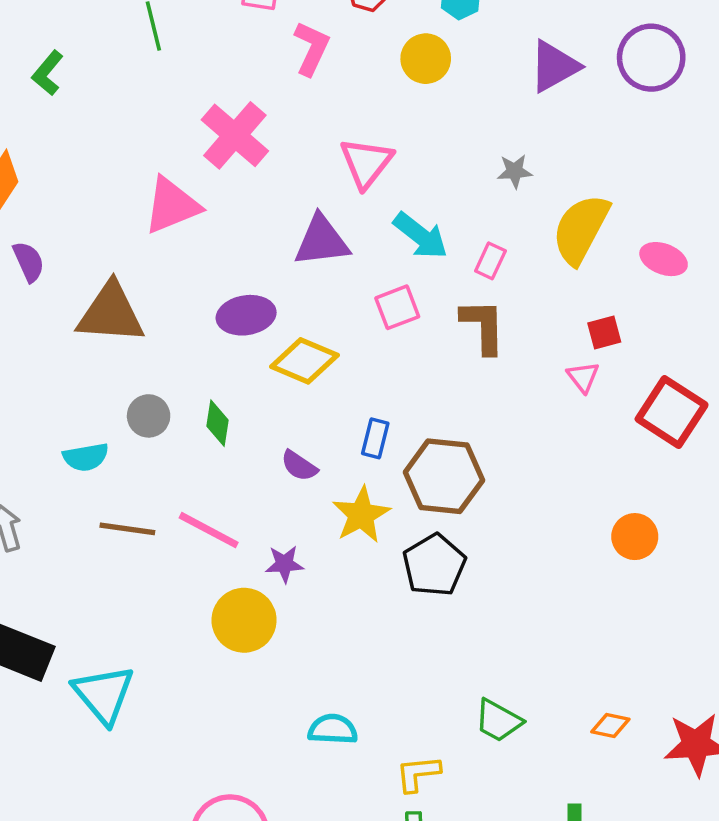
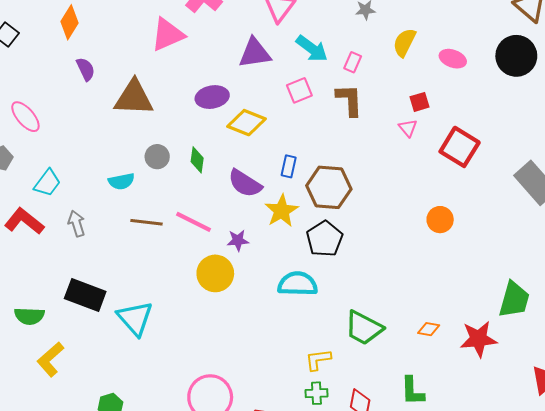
yellow semicircle: (581, 229) -> (404, 42), size x0.7
purple semicircle: (299, 466) -> (245, 183), size x1.6
green trapezoid: (498, 721) -> (364, 328), size x1.4
cyan semicircle: (333, 729) -> (298, 284), moved, size x1.4

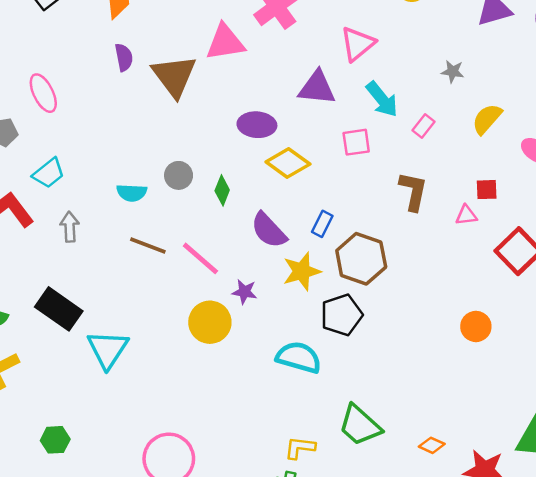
brown triangle: (134, 98) -> (174, 76), moved, turned 36
brown L-shape: (349, 100) -> (413, 191), moved
pink triangle: (408, 128) -> (466, 215), turned 48

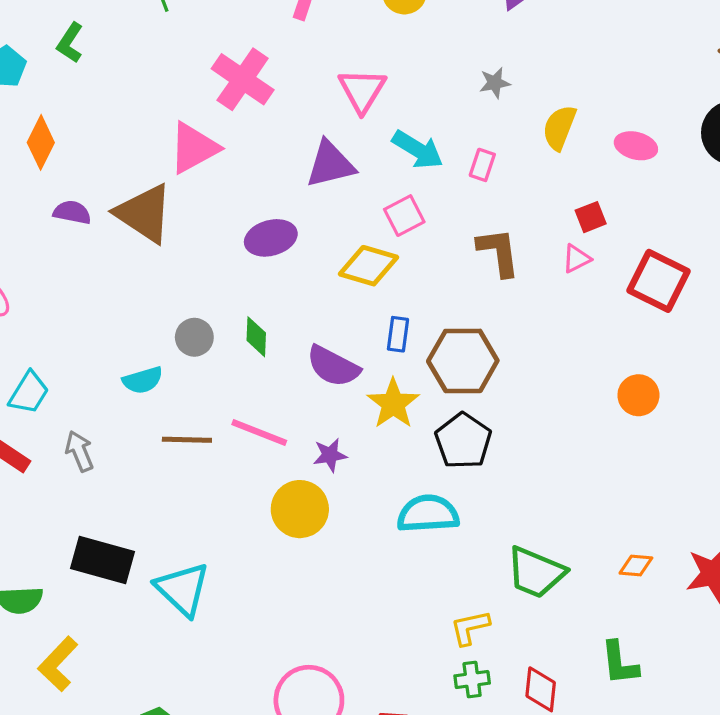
purple semicircle: (124, 57) -> (72, 212), turned -48
yellow diamond: (288, 163) -> (369, 266), moved

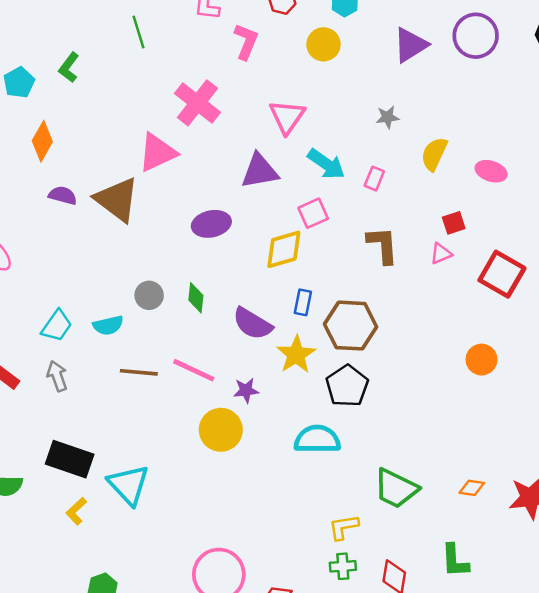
yellow diamond: (369, 266) -> (284, 249), turned -36
cyan trapezoid: (29, 393) -> (57, 326), moved
yellow L-shape: (58, 664) -> (76, 511), moved, size x0.7

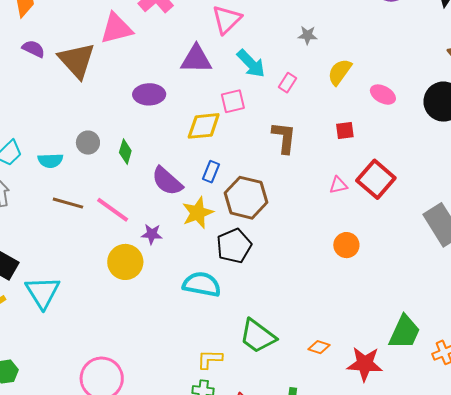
pink triangle: (441, 254) -> (338, 185), moved

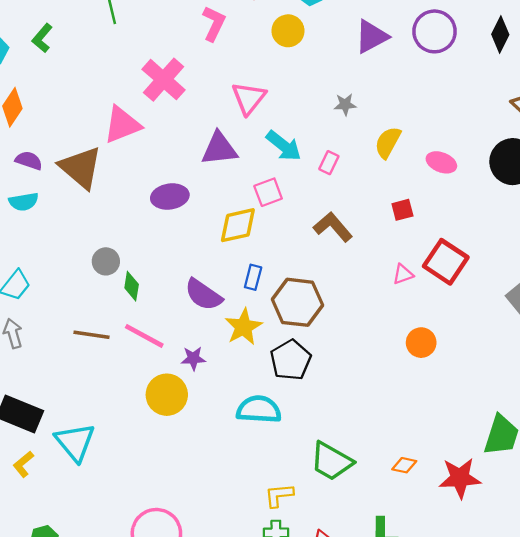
brown L-shape: (284, 138) -> (333, 227), turned -40
green diamond: (125, 152) -> (132, 286), moved
cyan semicircle: (50, 160) -> (24, 202), moved

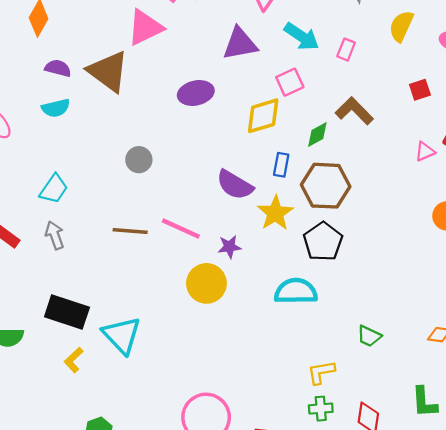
green diamond: (132, 286) -> (317, 134), moved, turned 56
green trapezoid: (331, 461) -> (369, 336), size x0.6

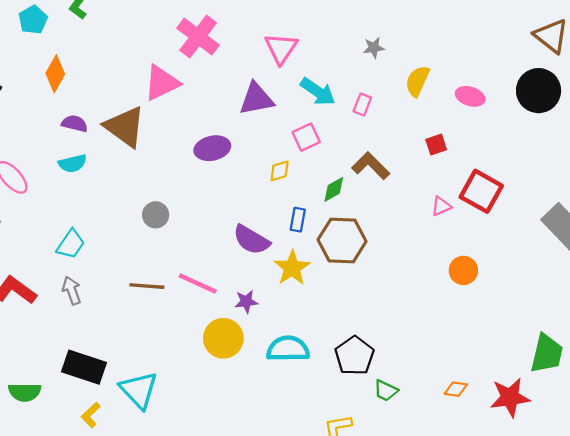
yellow diamond: (263, 116) -> (280, 171), size x0.6
black pentagon: (323, 242) -> (354, 356), moved
cyan semicircle: (296, 291) -> (288, 349), moved

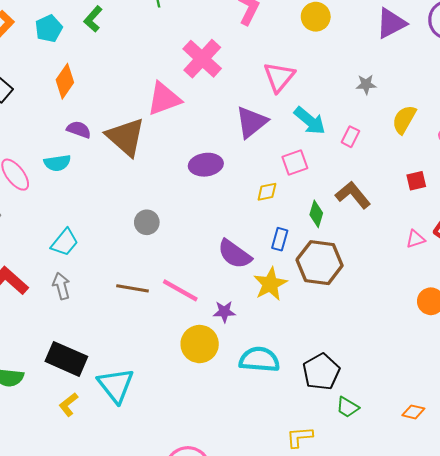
purple triangle: (256, 99) -> (251, 122), turned -33
cyan semicircle: (73, 163) -> (57, 163), moved
green diamond: (334, 189) -> (316, 214), turned -50

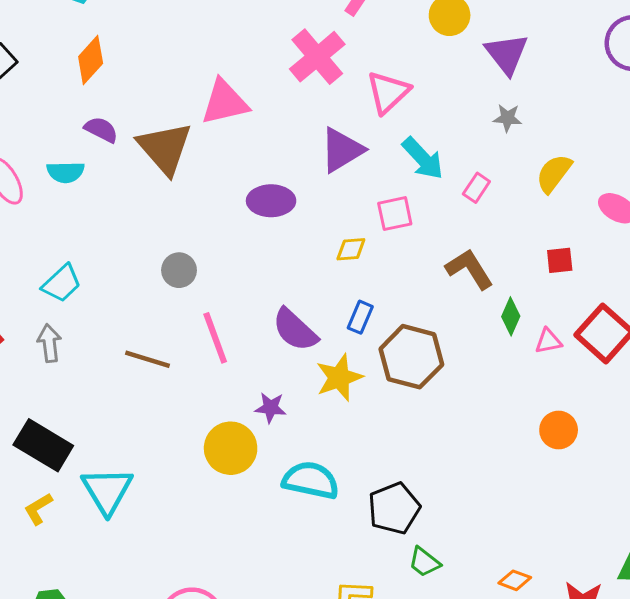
purple triangle: (391, 23) -> (507, 54), moved, turned -48
pink cross: (202, 59) -> (317, 57), moved
green diamond: (316, 214) -> (511, 316), moved
pink line: (180, 290) -> (215, 338), moved, turned 33

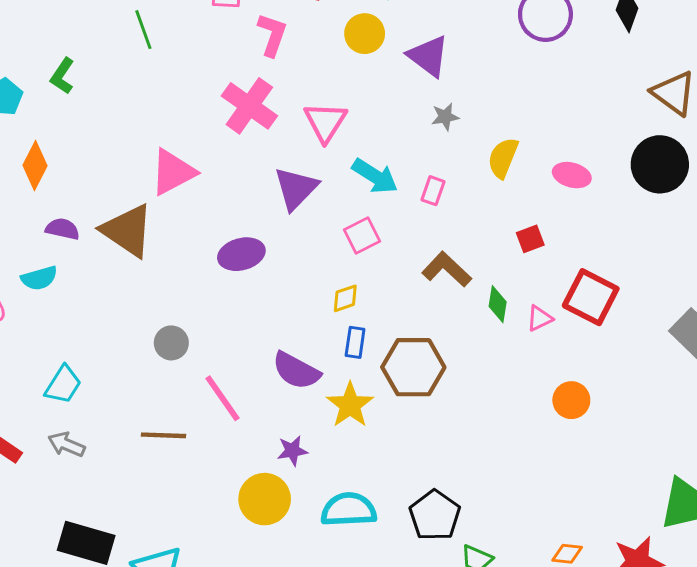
yellow diamond: (351, 249) -> (345, 298), moved
gray arrow: (49, 343) -> (66, 444), turned -45

